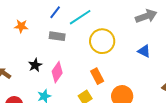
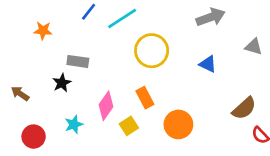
gray rectangle: (57, 36) -> (78, 61), moved
pink diamond: (57, 72) -> (106, 106), moved

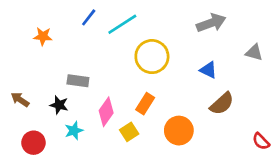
gray rectangle: (78, 61) -> (78, 81), moved
black star: (62, 83) -> (59, 105), moved, turned -30
orange rectangle: (145, 98) -> (145, 104), turned 60
brown semicircle: (244, 108) -> (222, 104), moved

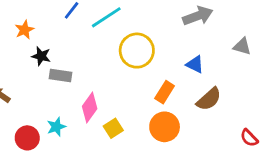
orange star: (43, 36) -> (24, 30), turned -30
orange rectangle: (145, 104) -> (165, 92), moved
black star: (59, 105) -> (41, 56), moved
red circle: (33, 143) -> (27, 138), moved

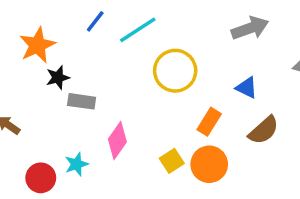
orange star: (24, 30) -> (37, 45), size x1.5
black star: (41, 56) -> (58, 77), turned -30
yellow square: (113, 128) -> (172, 161), moved

